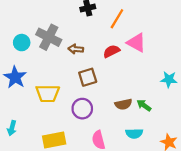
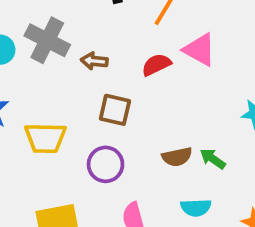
brown square: (88, 77) -> (115, 110), turned 30

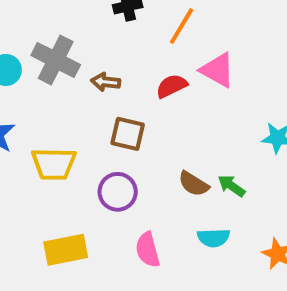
brown semicircle: (177, 157) -> (194, 184), turned 44

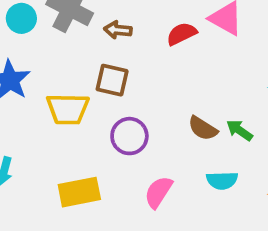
brown square: (128, 134) -> (112, 80), moved
pink semicircle: (148, 250) -> (158, 192), turned 48

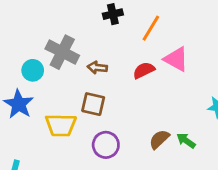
cyan circle: (21, 18) -> (33, 70), moved
brown semicircle: (203, 128) -> (159, 139), turned 105

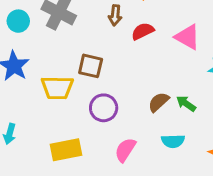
pink triangle: (176, 59) -> (187, 37), moved
brown arrow: (97, 68) -> (115, 15), moved, turned -90
cyan circle: (33, 70) -> (18, 21), moved

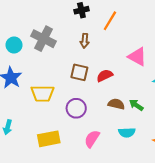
red semicircle: (143, 31) -> (105, 76), moved
brown square: (91, 66) -> (79, 72), moved
brown semicircle: (159, 102) -> (116, 104), turned 56

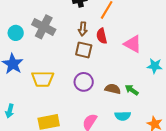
brown square: (79, 72) -> (84, 50), moved
red semicircle: (105, 76) -> (102, 36), moved, turned -77
purple circle: (76, 108) -> (84, 82), moved

